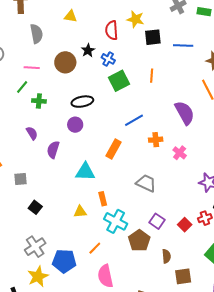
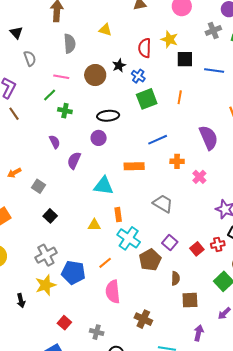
orange rectangle: (114, 149) -> (134, 166), turned 54
gray square: (21, 179) -> (39, 186), turned 32

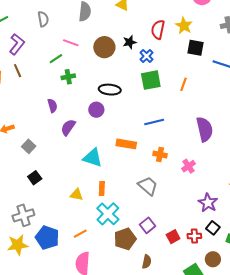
green cross: (65, 111) -> (68, 77), turned -32
orange cross: (177, 161) -> (160, 154), moved

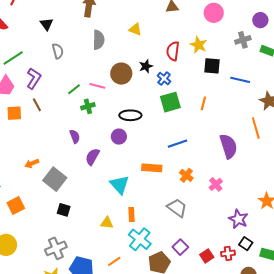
pink line: (71, 43) -> (97, 86), moved
gray square: (29, 146) -> (55, 179), size x1.6
orange cross: (160, 154) -> (186, 175), turned 32
cyan triangle: (93, 158) -> (120, 185), turned 35
black square: (35, 178) -> (64, 210), turned -32

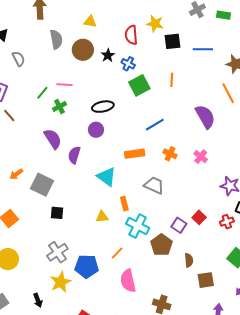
brown circle: (121, 74) -> (83, 50), moved
purple semicircle: (75, 136) -> (53, 139), size x1.5
gray trapezoid: (177, 208) -> (154, 185), moved
red square: (207, 256) -> (199, 217), moved

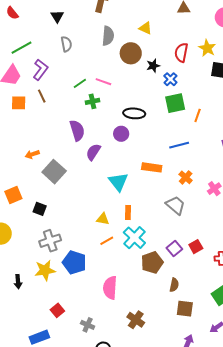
orange line: (172, 80) -> (198, 115), moved
gray trapezoid: (154, 185) -> (176, 205), moved
black square: (57, 213) -> (40, 209), moved
orange line: (117, 253) -> (107, 241), moved

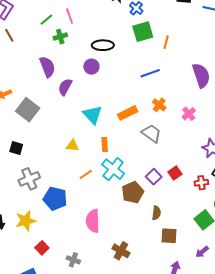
pink line: (103, 82) -> (70, 16), turned 56
orange rectangle: (152, 167) -> (128, 113), moved, turned -30
yellow triangle: (103, 219) -> (72, 146), moved
yellow star: (45, 270) -> (26, 221), moved

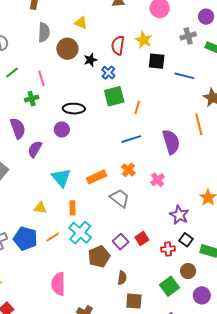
green line: (46, 20) -> (12, 73), moved
blue line: (150, 73) -> (131, 139), moved
blue pentagon: (55, 199) -> (25, 239), moved

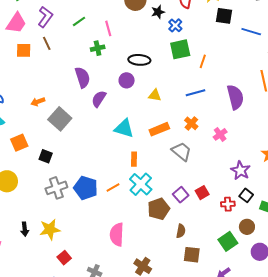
cyan triangle: (61, 178) -> (124, 128), turned -35
yellow triangle: (40, 208) -> (155, 95), moved

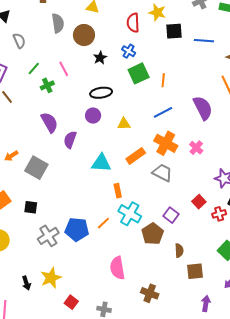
black star: (158, 12) -> (100, 58), moved
green cross: (98, 48) -> (47, 85), moved
orange cross: (191, 123) -> (166, 143), size x1.6
red square: (202, 193) -> (199, 202), moved

